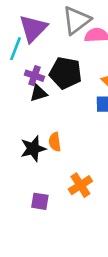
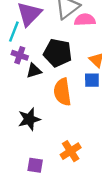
purple cross: (34, 76) -> (20, 55), moved
orange semicircle: (55, 142) -> (62, 92), moved, size x1.6

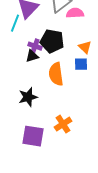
purple cross: (20, 55) -> (35, 46), moved
purple square: (35, 165) -> (33, 136), size x1.6

